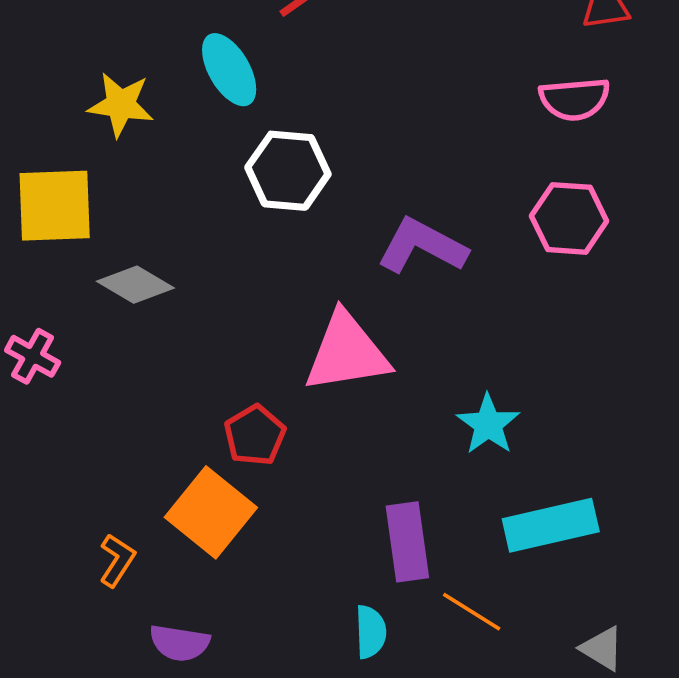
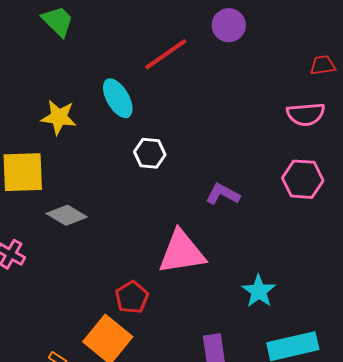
white hexagon: (288, 171) -> (150, 153), size x0.7
purple L-shape: (422, 246) -> (223, 194), size x0.7

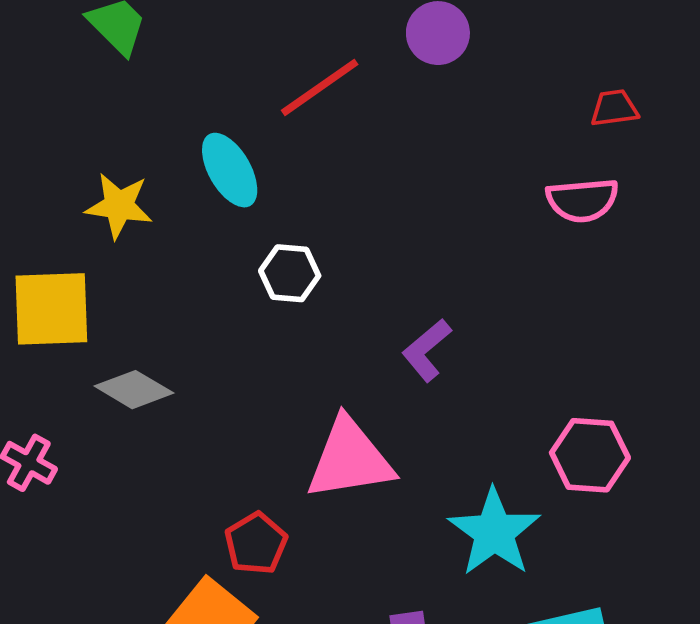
pink hexagon: (303, 179) -> (590, 455), moved
purple L-shape: (223, 194) -> (427, 350), turned -68
cyan star: (259, 291) -> (494, 532), size x1.4

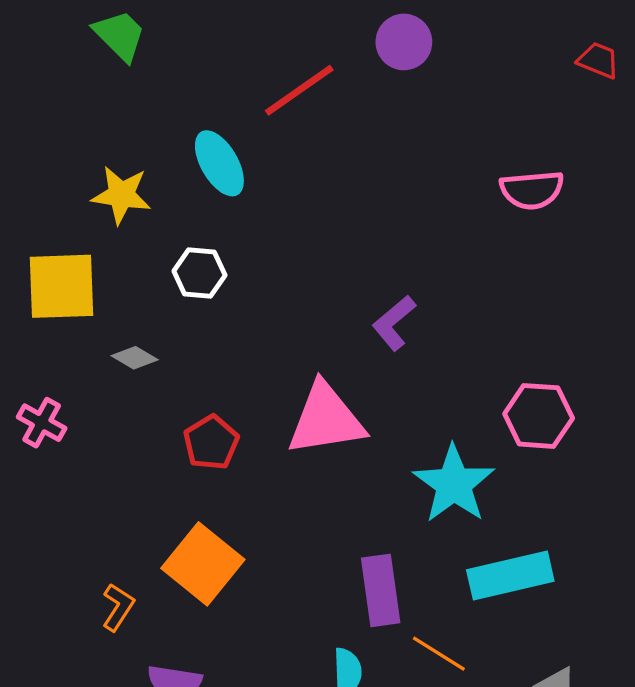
red trapezoid: (614, 108) -> (598, 60), moved, turned 30
white hexagon: (290, 273) -> (199, 273), moved
gray diamond: (134, 390) -> (135, 358), size x0.7
red pentagon: (256, 543) -> (211, 443), moved

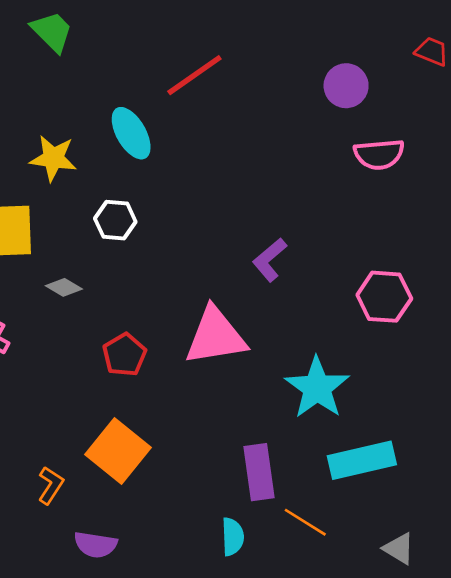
purple circle: (404, 42) -> (346, 86), moved
pink hexagon: (539, 416) -> (384, 297), moved

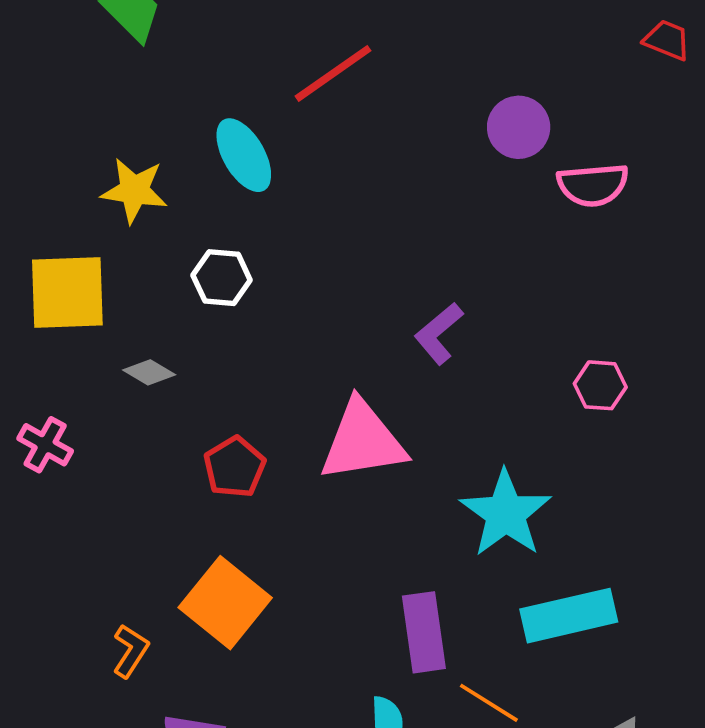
purple circle: (346, 86) -> (519, 127), moved
pink hexagon: (384, 297) -> (600, 385), size x0.7

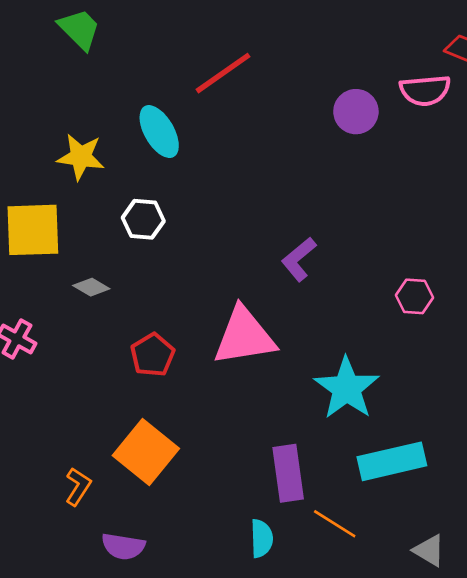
pink semicircle: (593, 185) -> (425, 90), moved

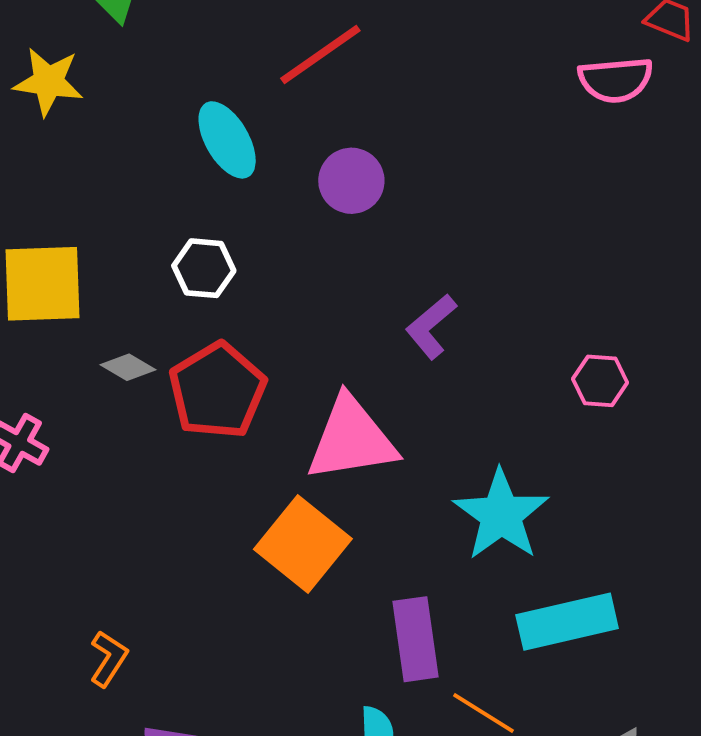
purple circle: (356, 112) -> (351, 181), moved
yellow star: (81, 157) -> (48, 82), moved
red pentagon: (153, 355) -> (217, 391), moved, size x1.5
orange square: (146, 452) -> (303, 544), moved

